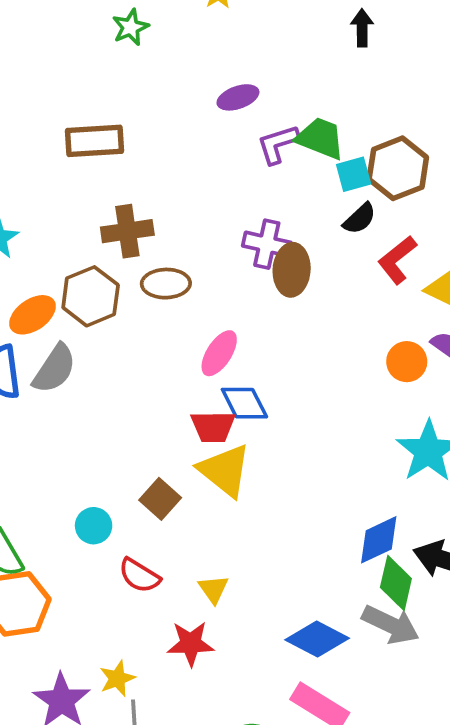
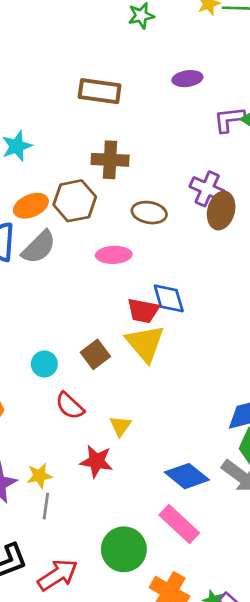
purple ellipse: (238, 97) -> (187, 79), moved
brown ellipse: (166, 284) -> (149, 213), moved
pink ellipse: (219, 353) -> (114, 255), moved, turned 44

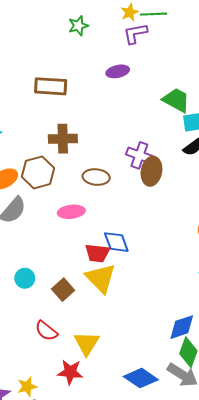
purple L-shape: (229, 119) -> (135, 33), moved
cyan circle: (44, 364) -> (25, 278), moved
yellow triangle: (120, 426) -> (87, 343), size x1.5

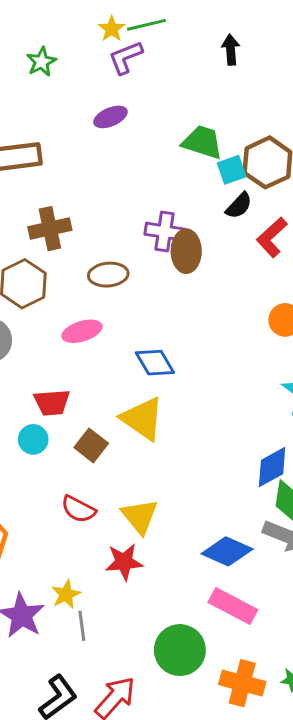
red trapezoid: (97, 253) -> (52, 402), moved

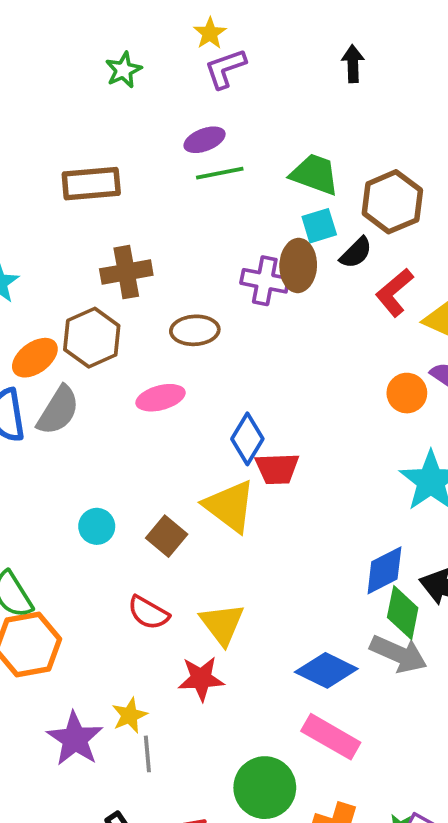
green line: (146, 25) -> (220, 173), moved
cyan square: (232, 170) -> (319, 226), moved
brown ellipse: (186, 251) -> (298, 265), moved
blue diamond: (155, 363) -> (247, 439), turned 60
red trapezoid: (52, 402) -> (277, 469), moved

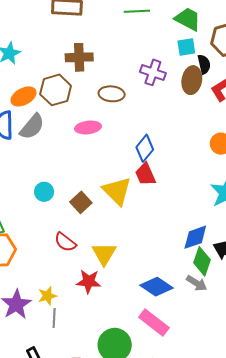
black semicircle: (356, 253) -> (204, 64), turned -66
brown ellipse: (298, 265) -> (192, 80), moved
blue diamond: (247, 439) -> (145, 148), moved
red trapezoid: (277, 469) -> (145, 174), turned 60
gray arrow: (399, 654) -> (197, 283), size x0.7

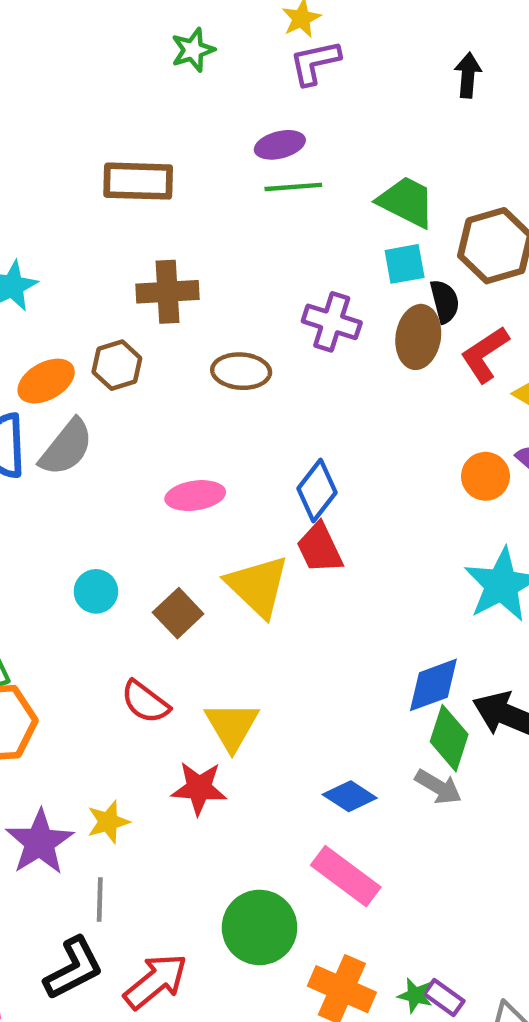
brown hexagon: (56, 90) -> (117, 365), size x0.7
pink ellipse: (88, 127) -> (195, 496), moved
blue diamond: (157, 287) -> (350, 796), size x0.7
gray line: (54, 318) -> (100, 899), moved

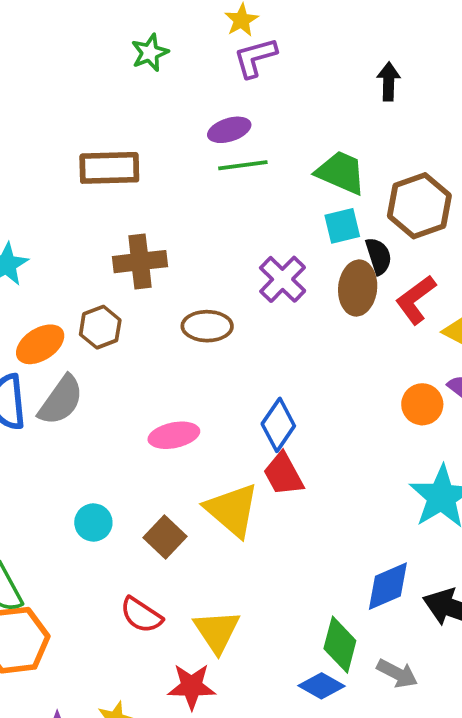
black arrow: (468, 75) -> (389, 82), moved
purple cross: (332, 322) -> (283, 279), turned 30
green diamond: (449, 738) -> (340, 645), moved

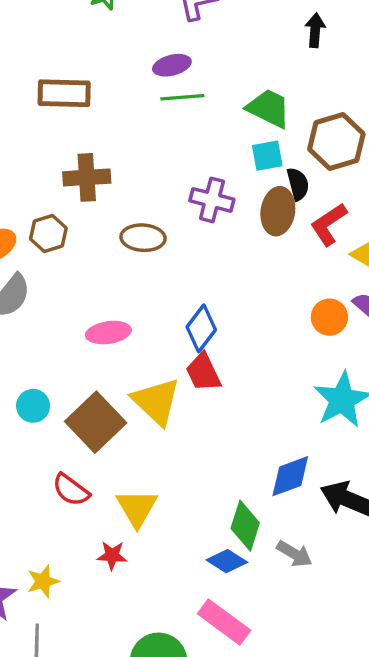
purple cross: (283, 279) -> (212, 200), turned -33
brown square: (165, 537) -> (96, 422), size x1.6
red star: (192, 686) -> (112, 555), size x0.7

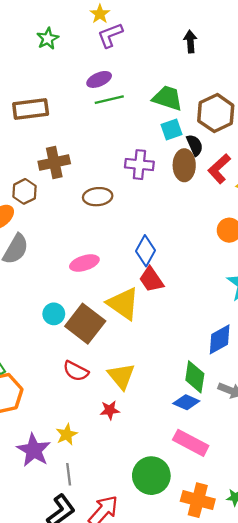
brown hexagon: (48, 233) -> (25, 191), moved
cyan circle: (33, 406) -> (54, 314), moved

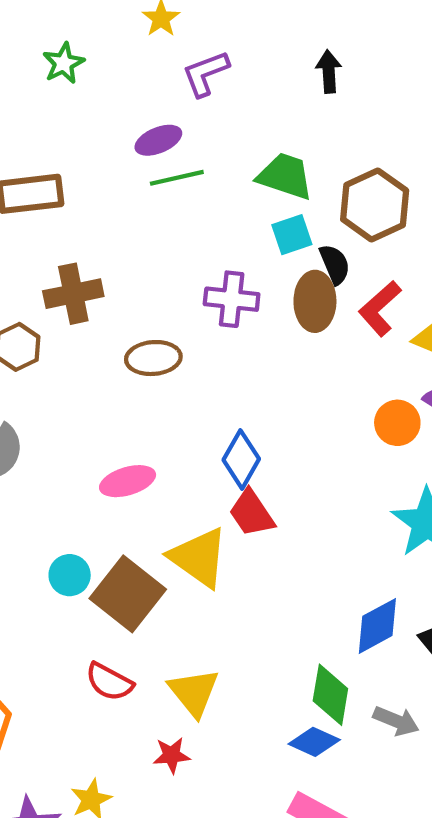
purple L-shape: (110, 35) -> (206, 73), moved

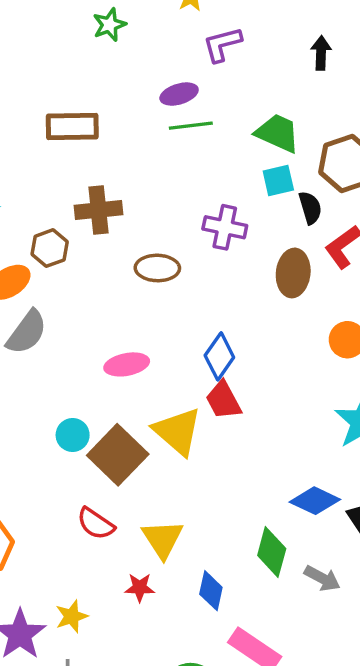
brown ellipse: (315, 301) -> (293, 273), moved
blue diamond: (377, 626) -> (315, 501), turned 48
blue diamond: (314, 742) -> (211, 591), moved, turned 72

